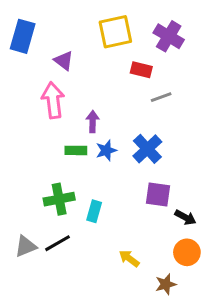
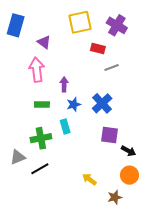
green rectangle: (76, 150) -> (42, 104), moved
cyan rectangle: (94, 211) -> (65, 127), moved, turned -32
gray triangle: (26, 246) -> (18, 157), moved

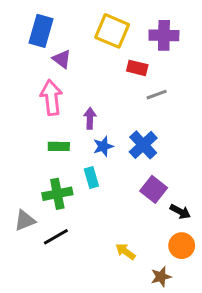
yellow square: (80, 22) -> (112, 31), turned 35
blue rectangle: (16, 25) -> (41, 31), moved
purple cross: (117, 25) -> (164, 35), turned -30
purple square: (109, 135) -> (154, 189), turned 30

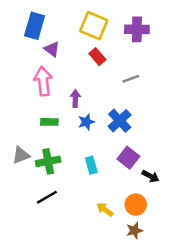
red rectangle: (137, 68) -> (97, 57), moved, turned 35
cyan rectangle: (91, 177) -> (91, 165), moved
gray triangle: (25, 220) -> (21, 155), moved
orange circle: (182, 246) -> (136, 205), moved

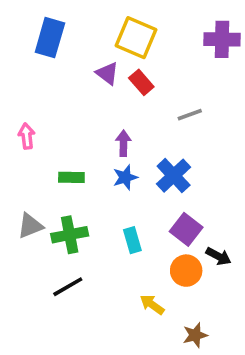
purple cross: (137, 29) -> (222, 39), moved
purple triangle: (52, 49) -> (107, 73), moved
pink arrow: (43, 81) -> (27, 136), moved, size x0.6
purple arrow: (75, 98) -> (123, 143), moved
orange circle: (136, 205) -> (186, 271), moved

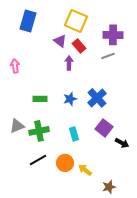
purple cross: (222, 39) -> (113, 35), moved
gray line: (190, 115) -> (108, 56), moved
pink arrow: (27, 136) -> (15, 66), moved
purple arrow: (123, 143) -> (69, 63), moved
orange circle: (186, 271) -> (65, 163), moved

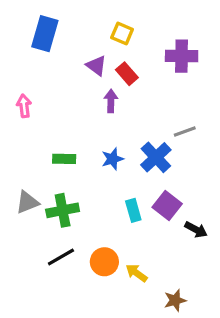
yellow square: (76, 21) -> (122, 34), size x0.6
gray line: (108, 56) -> (185, 132), moved
cyan rectangle: (74, 134) -> (133, 210), moved

